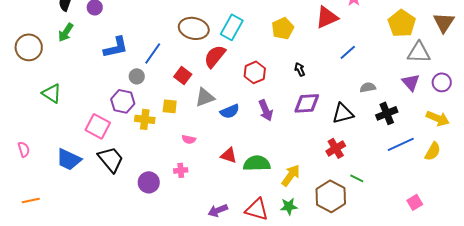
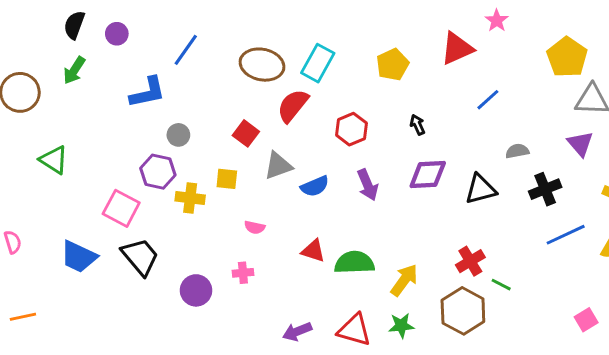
blue line: (153, 53) -> (186, 50), moved
red cross: (336, 148) -> (470, 261), moved

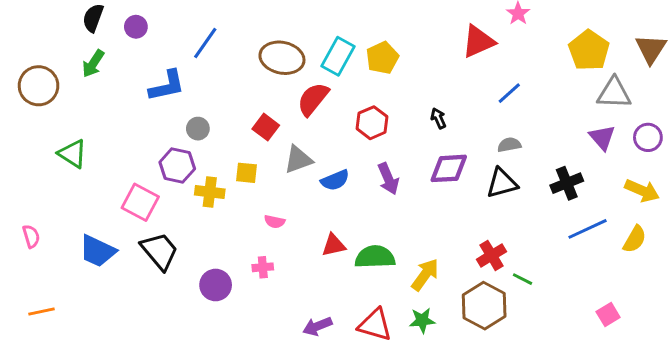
yellow pentagon: (393, 65) -> (382, 58), moved
gray semicircle: (517, 151) -> (509, 145), moved
red triangle: (313, 251) -> (334, 245), turned -30

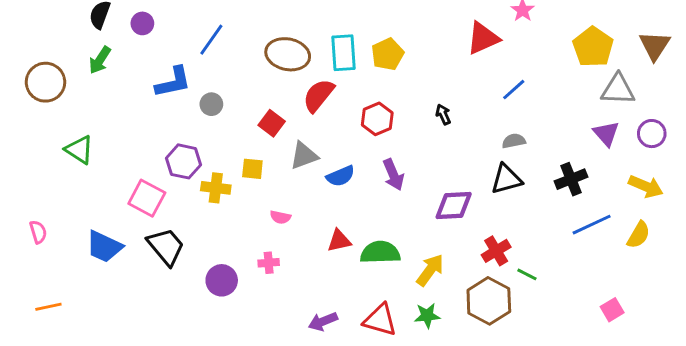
cyan rectangle: (338, 56) -> (343, 53), turned -33
gray circle: (198, 129) -> (211, 104), moved
purple diamond: (449, 168) -> (454, 205), moved

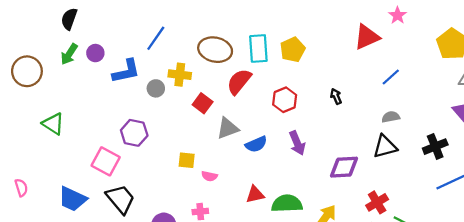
purple circle: (142, 23) -> (95, 53), moved
yellow square: (252, 169) -> (187, 160), moved
yellow cross: (216, 188) -> (180, 75), moved

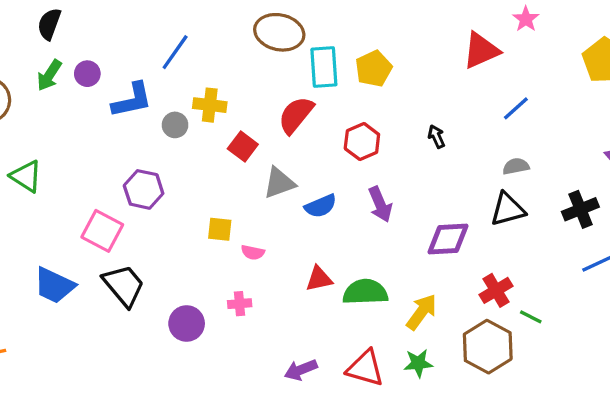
brown ellipse: (215, 50) -> (279, 32), moved

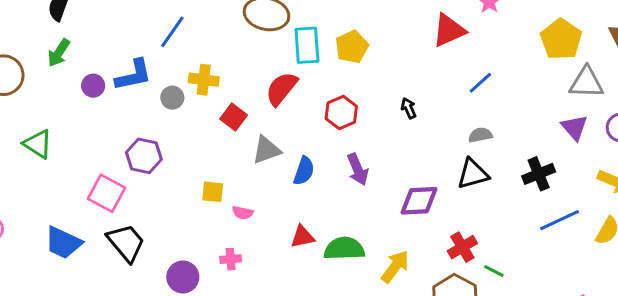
purple circle: (87, 74) -> (93, 86), moved
blue semicircle: (321, 206) -> (304, 171), turned -48

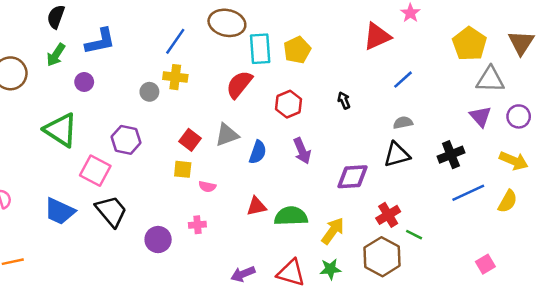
blue line: (172, 32) -> (175, 41), moved
blue L-shape: (133, 75) -> (100, 41), moved
red square: (234, 117) -> (190, 140), moved
green triangle: (38, 144) -> (61, 130), moved, size x1.4

